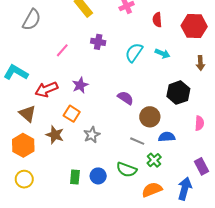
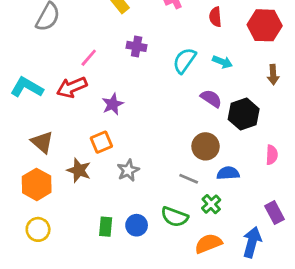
red arrow: (46, 89) -> (72, 87), moved
purple semicircle: (126, 98) -> (211, 99), moved
orange square: (72, 114) -> (101, 142), turned 35

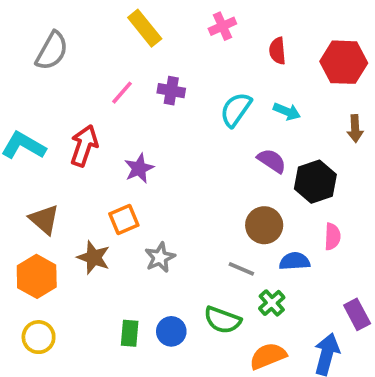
pink line: (89, 58) -> (122, 93), moved
red arrow: (72, 87) -> (84, 146), turned 132
pink semicircle: (272, 155) -> (332, 237), moved

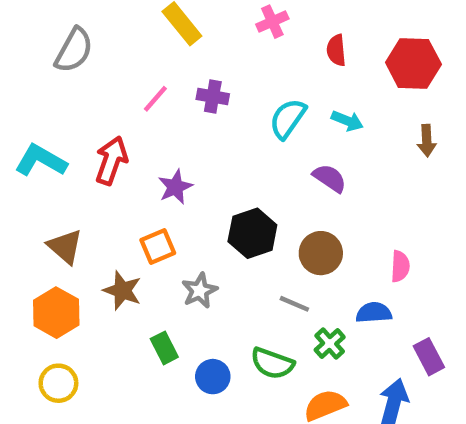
black hexagon: (315, 182) -> (252, 233), moved
blue semicircle: (294, 261) -> (374, 313), moved
green rectangle: (130, 333) -> (164, 348), moved, turned -32

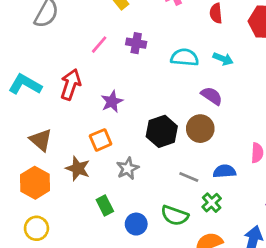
cyan semicircle: (288, 119) -> (185, 57), turned 60
brown circle: (321, 253) -> (200, 129), moved
blue semicircle: (374, 313) -> (224, 171), moved

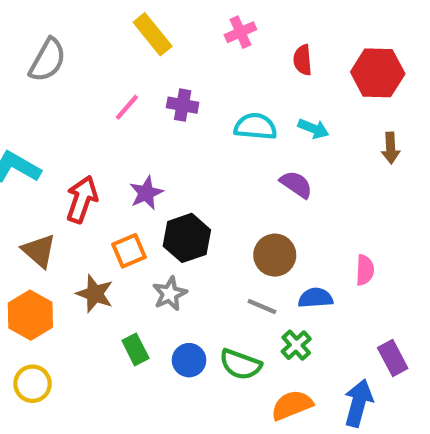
red arrow: (71, 84) -> (82, 199), moved
brown circle: (200, 129) -> (275, 255), moved
black hexagon: (162, 131) -> (187, 238), moved
blue circle: (136, 224) -> (189, 360), moved

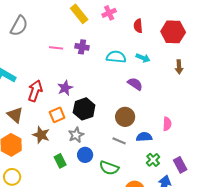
yellow rectangle: (153, 34) -> (79, 14), moved
pink line: (127, 107) -> (56, 48), turned 56
green cross: (296, 345) -> (153, 160), moved
blue circle: (189, 360) -> (85, 155), moved

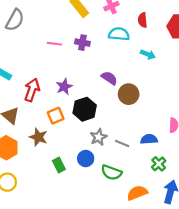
cyan semicircle: (116, 57) -> (119, 34), moved
purple semicircle: (135, 84) -> (109, 78), moved
brown circle: (125, 117) -> (129, 94), moved
gray star: (76, 135) -> (99, 137), moved

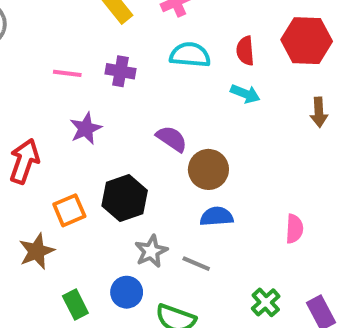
red semicircle: (143, 20) -> (245, 51), moved
purple star: (64, 87) -> (86, 129), moved
brown star: (38, 137) -> (37, 251), turned 30
blue semicircle: (149, 139) -> (217, 216), moved

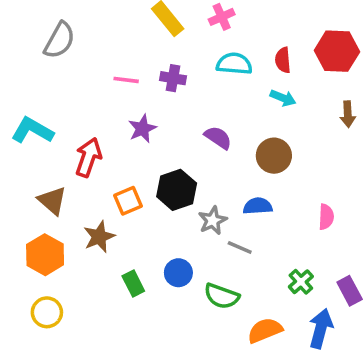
brown circle: (208, 169) -> (274, 156), moved
gray star: (151, 251) -> (213, 220), moved

